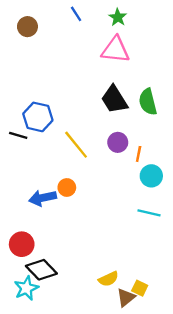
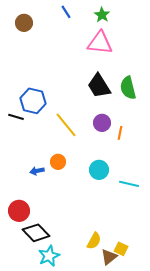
cyan circle: (151, 176) -> (99, 170), moved
blue arrow: (43, 198) -> (37, 171), size x0.6
yellow semicircle: (108, 279) -> (94, 241), turned -36
cyan star: (26, 288) -> (49, 256), moved

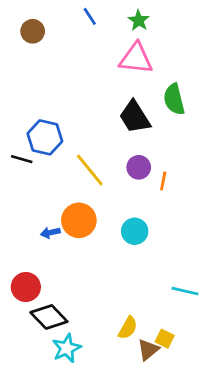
green semicircle: (128, 88) -> (174, 99), moved
orange circle: (58, 162) -> (79, 220), size x1.6
cyan line: (129, 184) -> (185, 291), moved

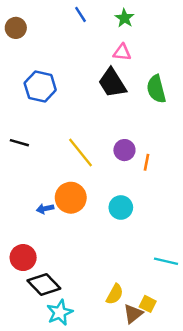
brown circle: (33, 31) -> (16, 28), moved
pink triangle: (136, 58) -> (122, 52), size x0.6
black trapezoid: (135, 117) -> (112, 83), moved
blue hexagon: (45, 137) -> (40, 87), moved

